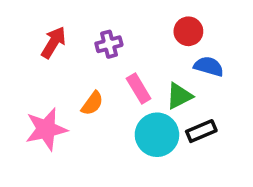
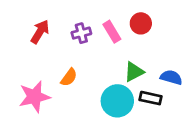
blue semicircle: (209, 66) -> (171, 77), moved
pink rectangle: (139, 89) -> (112, 32), moved
black rectangle: (201, 131) -> (150, 98), turned 35

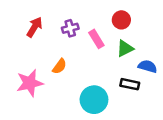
pink rectangle: (112, 32) -> (96, 39), moved
green triangle: (134, 72) -> (125, 48), moved
cyan circle: (117, 101) -> (94, 100), moved

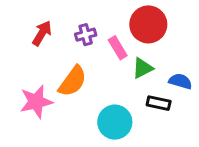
red circle: (121, 20) -> (148, 24), size x1.6
green triangle: (125, 48) -> (142, 68), moved
orange semicircle: (59, 66) -> (73, 81), size x1.6

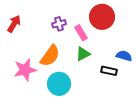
red arrow: (42, 33) -> (14, 24), moved
green triangle: (142, 68) -> (83, 54), moved
cyan circle: (115, 122) -> (59, 84), moved

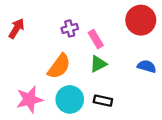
red circle: (102, 17) -> (141, 20), moved
pink star: (25, 70) -> (30, 99), moved
black rectangle: (109, 71) -> (103, 101), moved

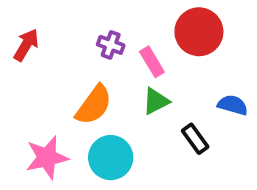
red circle: (141, 20) -> (199, 32), moved
purple cross: (70, 28) -> (111, 45), turned 35
black rectangle: (103, 101) -> (195, 139), moved, turned 42

